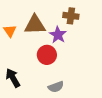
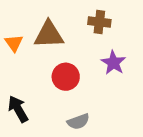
purple star: (58, 35) -> (113, 63), moved

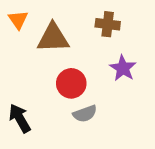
orange triangle: (14, 43) -> (18, 20), moved
gray semicircle: (78, 122) -> (85, 114), moved

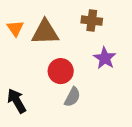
orange triangle: (18, 20) -> (15, 28), moved
gray semicircle: (85, 114) -> (72, 97), turned -42

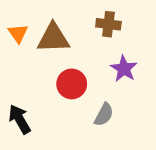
gray semicircle: (72, 97) -> (104, 115), moved

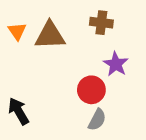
red circle: (72, 84) -> (91, 90), moved
gray semicircle: (104, 115) -> (97, 120), moved

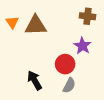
brown cross: (101, 23) -> (87, 16), moved
black arrow: (19, 111) -> (35, 80), moved

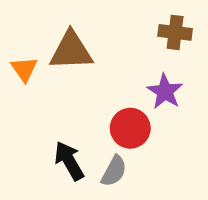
orange triangle: (12, 22) -> (24, 69), moved
gray semicircle: (69, 85) -> (114, 171), moved

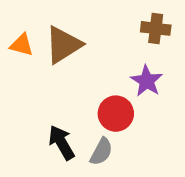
brown triangle: (71, 51) -> (63, 45), turned -30
orange triangle: (24, 69) -> (22, 45), moved, turned -40

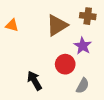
brown triangle: (63, 45) -> (57, 25), moved
gray semicircle: (101, 152) -> (83, 86), moved

